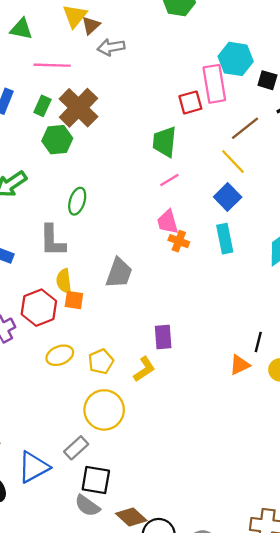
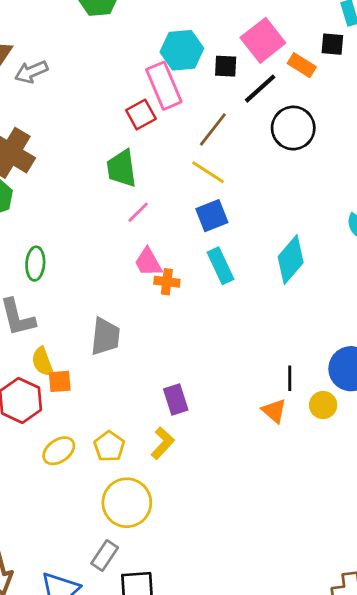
blue square: (228, 197) -> (212, 216), turned 36
orange triangle: (240, 365) -> (274, 411), turned -40

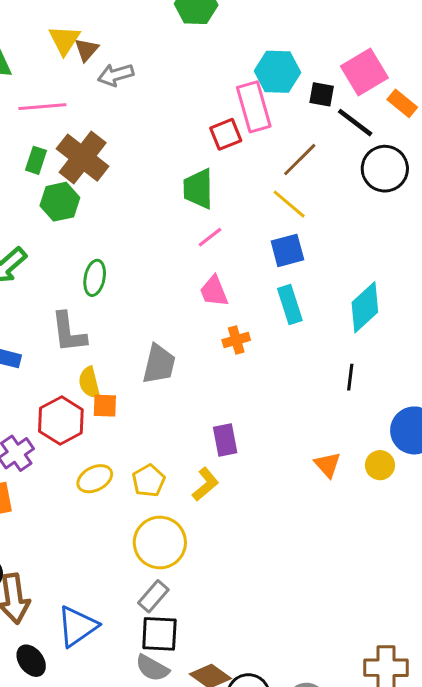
black line: (260, 89) -> (355, 123), turned 72
orange cross: (167, 282) -> (236, 340), moved, turned -30
black line: (290, 378) -> (350, 377), moved
gray rectangle: (105, 555) -> (153, 596), moved

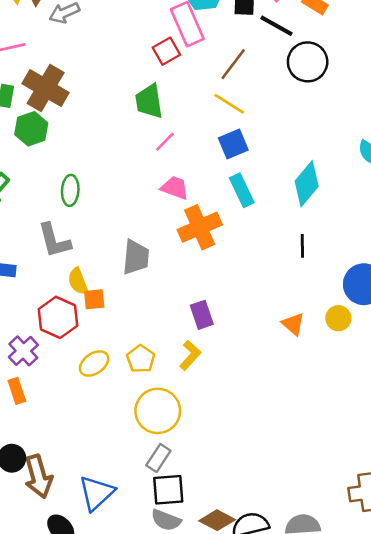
pink trapezoid: (214, 291) -> (175, 188), turned 140
orange cross: (236, 340) -> (200, 227), size x1.8

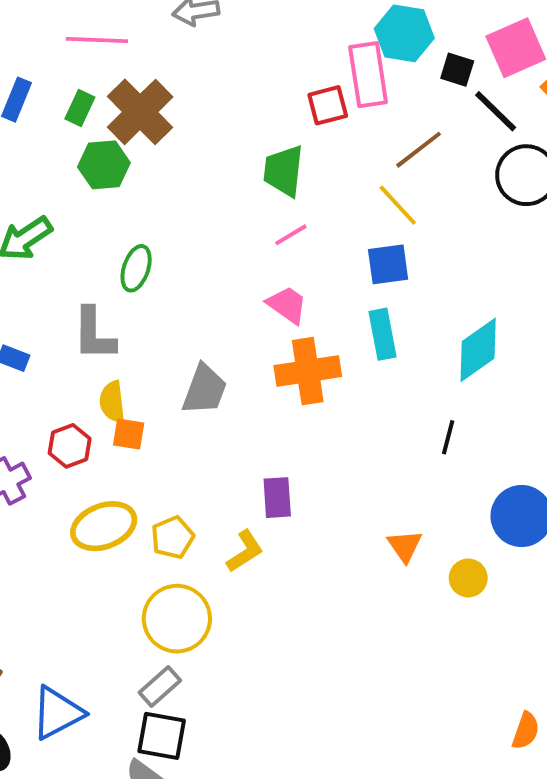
red hexagon: (58, 317) -> (70, 446), size x0.7
yellow circle: (338, 318) -> (468, 578), moved
yellow ellipse: (94, 364) -> (104, 526), size x1.4

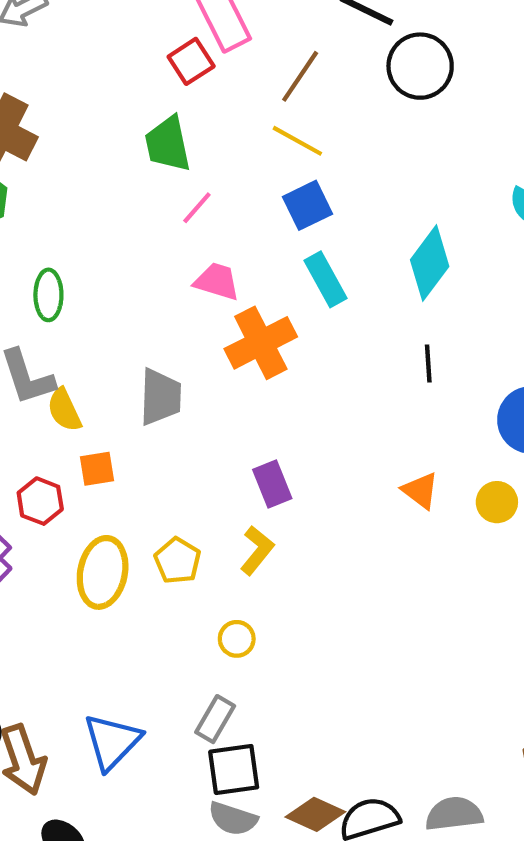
yellow semicircle: (112, 402) -> (64, 410), moved
yellow ellipse: (104, 526) -> (103, 572), turned -40
yellow circle: (177, 619) -> (237, 639), moved, size x0.5
blue triangle: (57, 713) -> (112, 742), moved

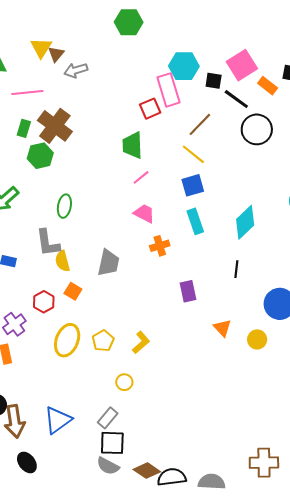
orange cross: (261, 343) -> (160, 246), size x0.6
orange square: (97, 469) -> (73, 291), turned 30
purple rectangle: (272, 484) -> (188, 291), moved

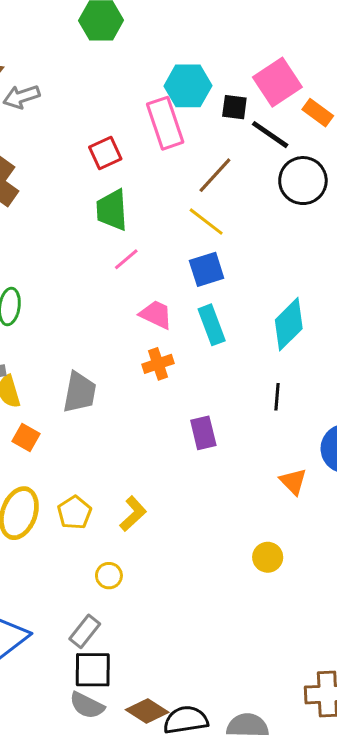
red square: (150, 109) -> (105, 153), moved
pink trapezoid: (144, 213) -> (156, 315), moved
orange triangle: (222, 328) -> (293, 481), moved
yellow circle: (257, 339) -> (268, 557), moved

